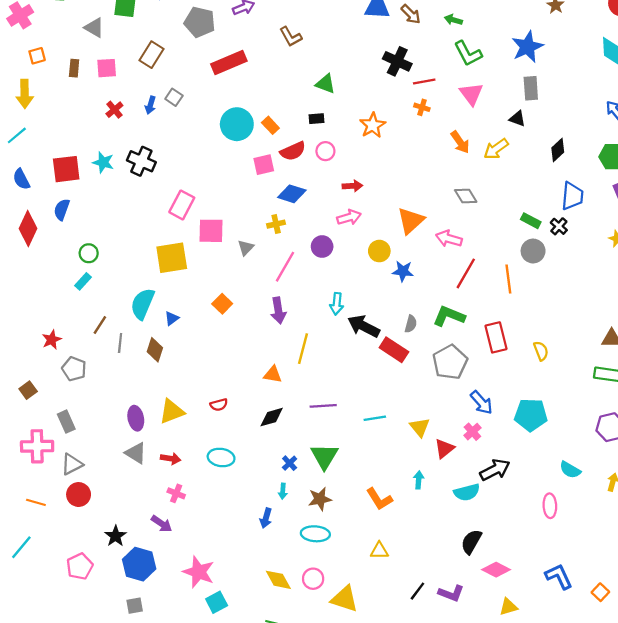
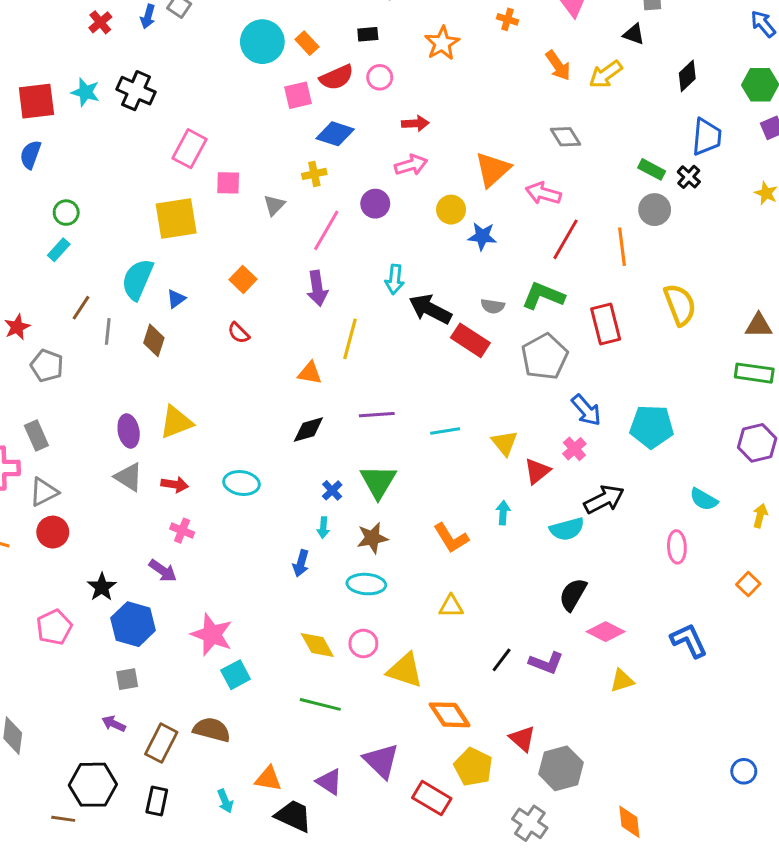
pink square: (211, 231) -> (228, 183), size x0.7
gray semicircle: (411, 324) -> (493, 306), turned 84
yellow semicircle: (541, 351) -> (680, 305), moved, size x1.6
red semicircle: (219, 405) -> (239, 333), moved, turned 60
orange square: (600, 592) -> (748, 584), moved

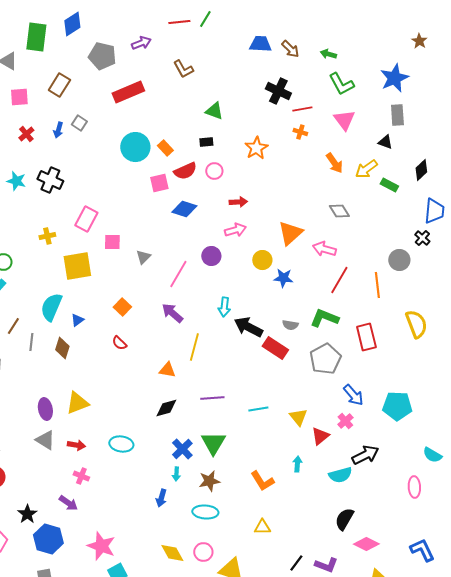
green rectangle: (652, 169) -> (389, 185), moved
yellow cross: (314, 174) -> (47, 236), moved
purple arrow: (317, 288) -> (172, 313), turned 140
blue cross: (332, 490) -> (182, 449), size x1.5

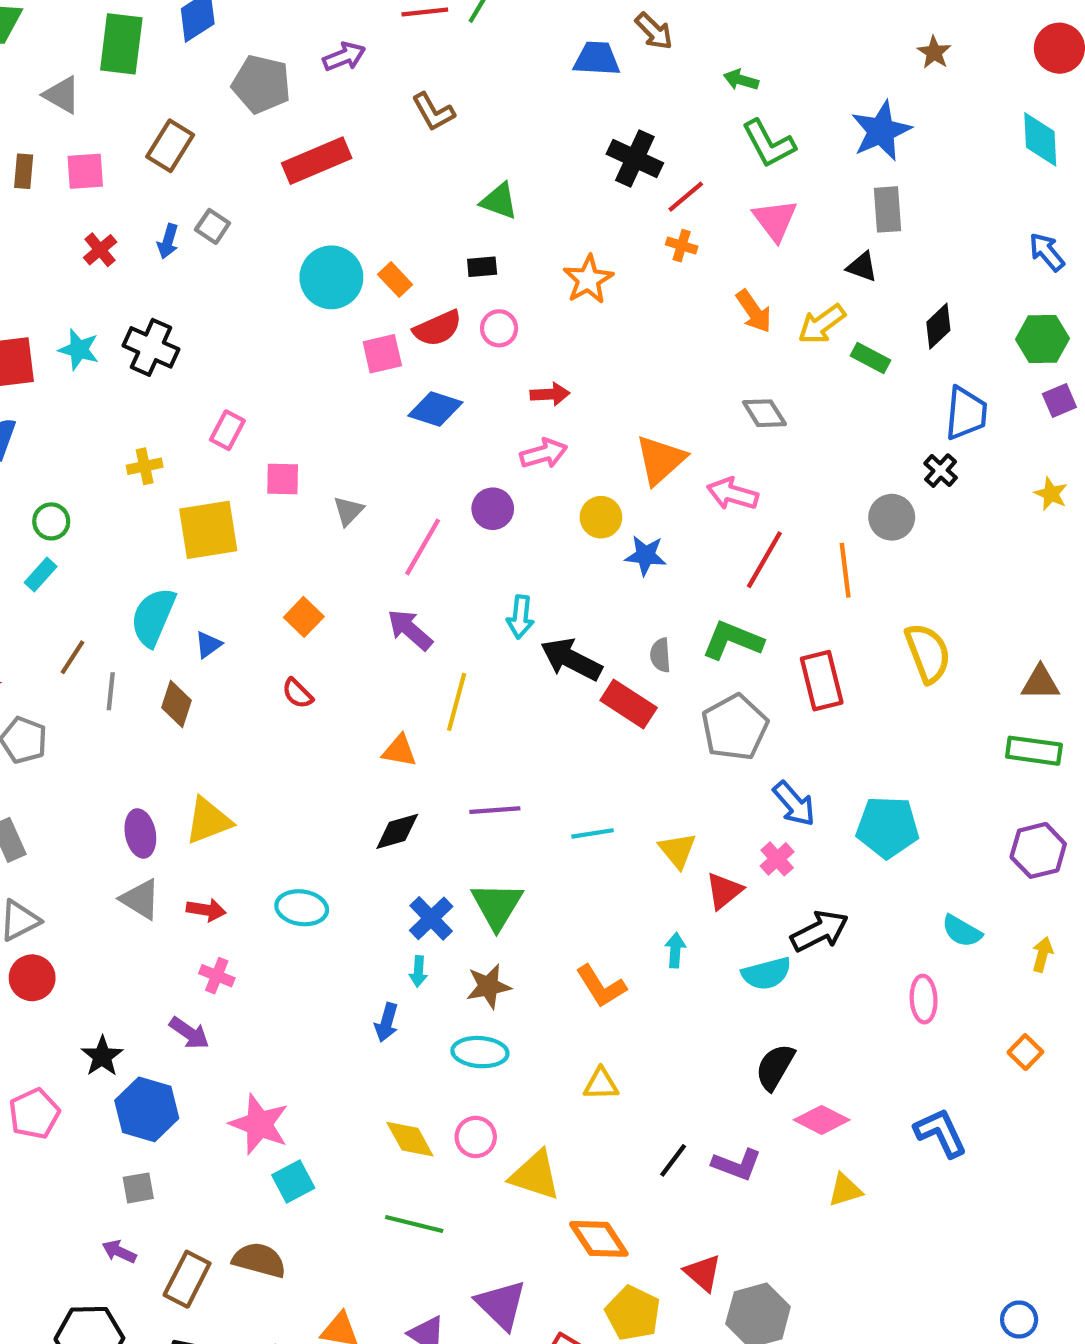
brown arrow: (290, 49) -> (654, 31), moved
red line: (302, 109) -> (686, 197), turned -30
pink rectangle: (86, 219) -> (227, 430), size x0.7
gray semicircle: (290, 325) -> (660, 655), turned 77

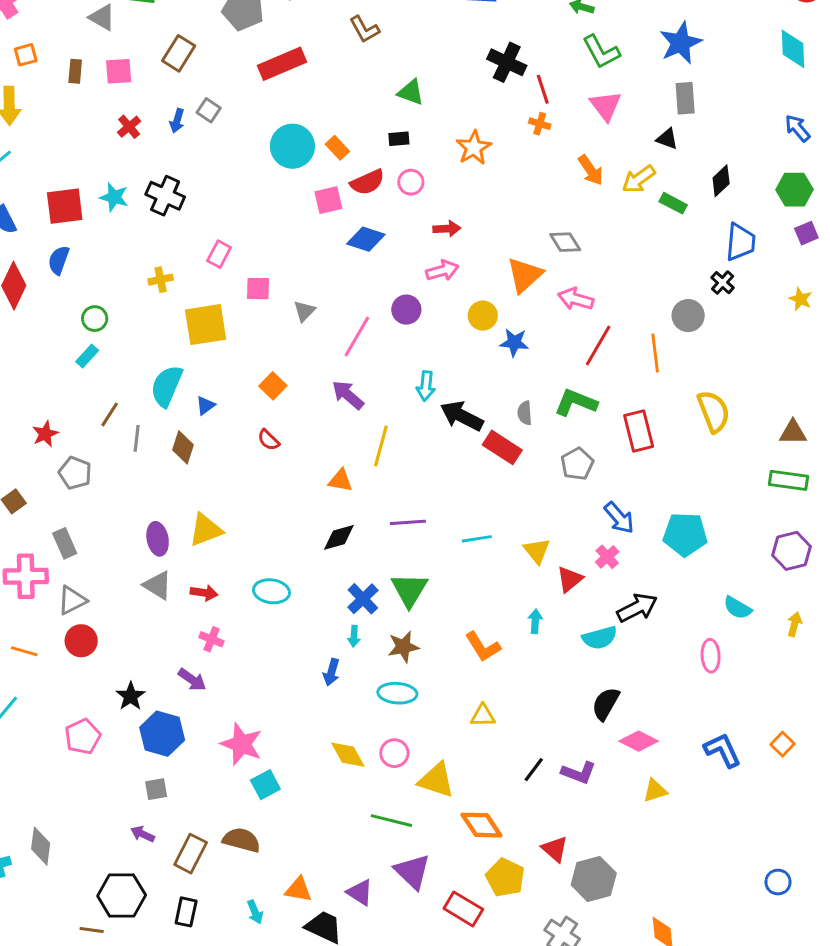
red line: (686, 197) -> (543, 89), turned -68
gray diamond: (764, 413) -> (565, 242), moved
gray pentagon: (735, 727) -> (577, 464), size x0.7
orange square: (1025, 1052) -> (783, 744), moved
green line: (414, 1224) -> (391, 821), moved

